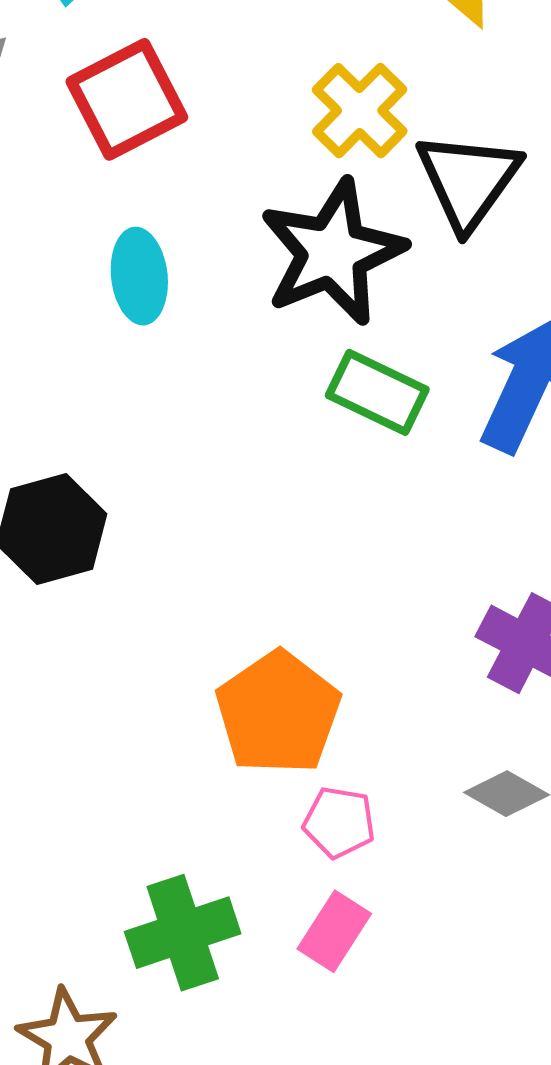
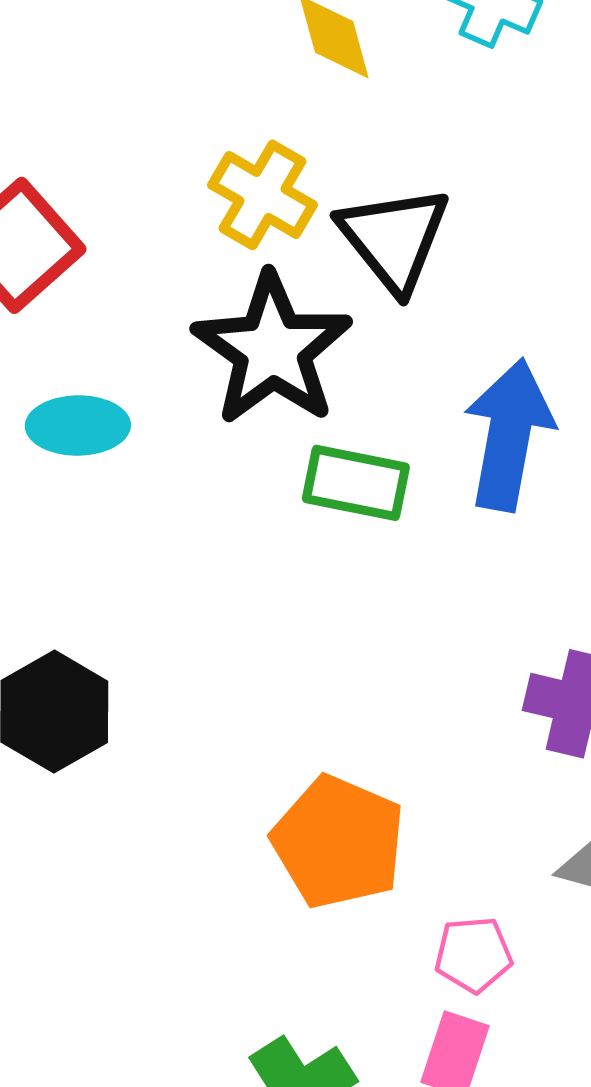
cyan ellipse: (139, 276) -> (78, 426), turned -70
pink pentagon: (339, 822) -> (473, 955), moved

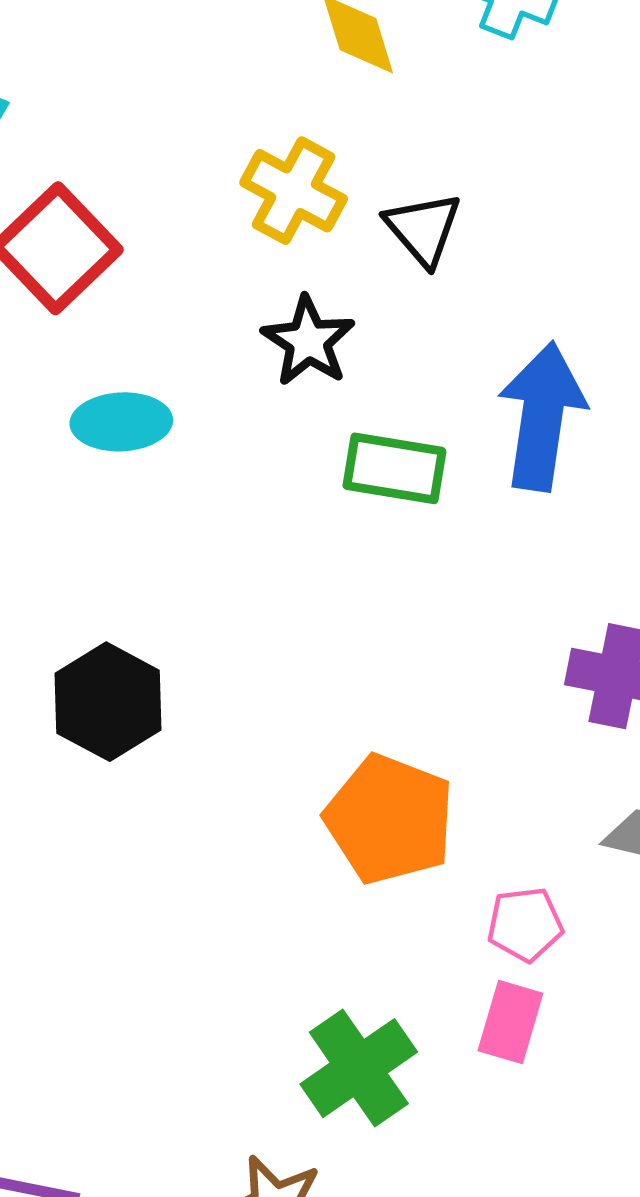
black triangle: (394, 239) -> (423, 229), size x0.7
black star: (272, 349) -> (308, 341), size x0.6

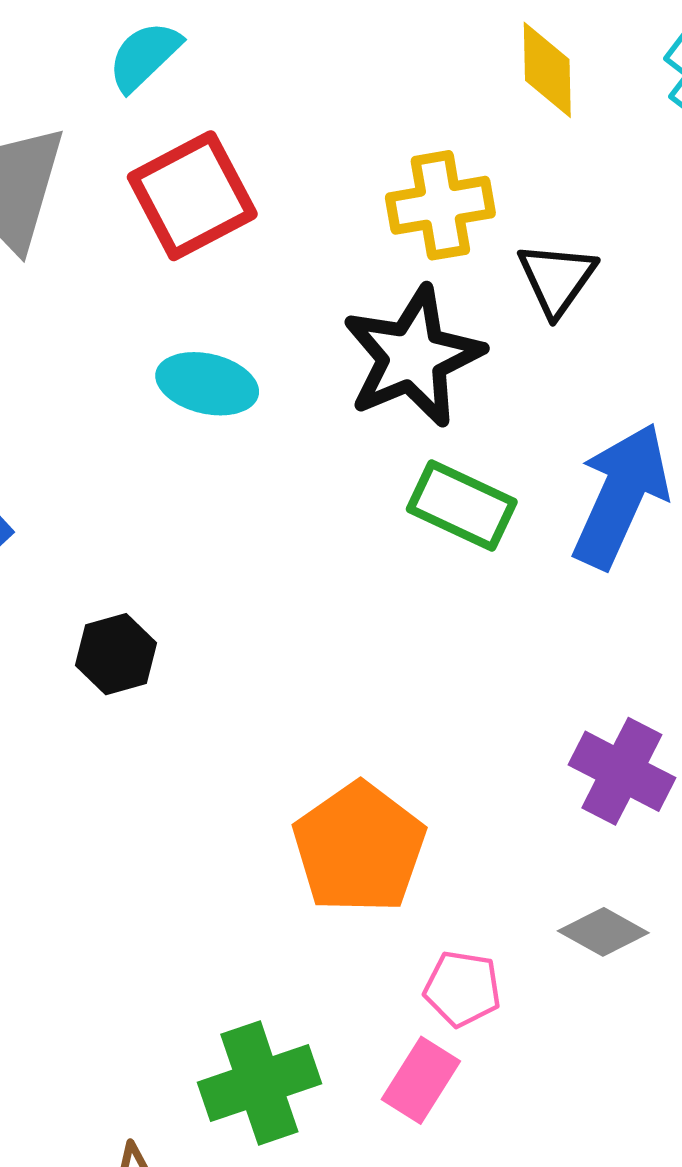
yellow cross: (294, 191) -> (440, 205), turned 36
black star: (308, 341) -> (413, 357), size x1.5
black hexagon: (108, 702) -> (116, 654), size x0.7

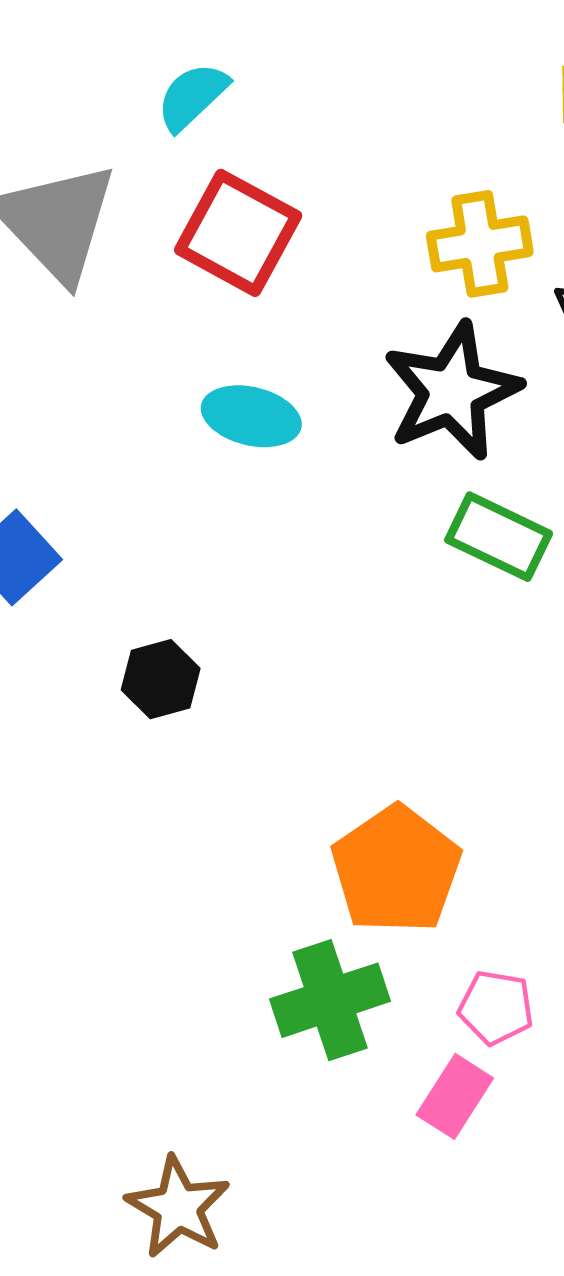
red square: (192, 196) -> (238, 233), turned -34
green cross: (259, 1083) -> (330, 1000), moved

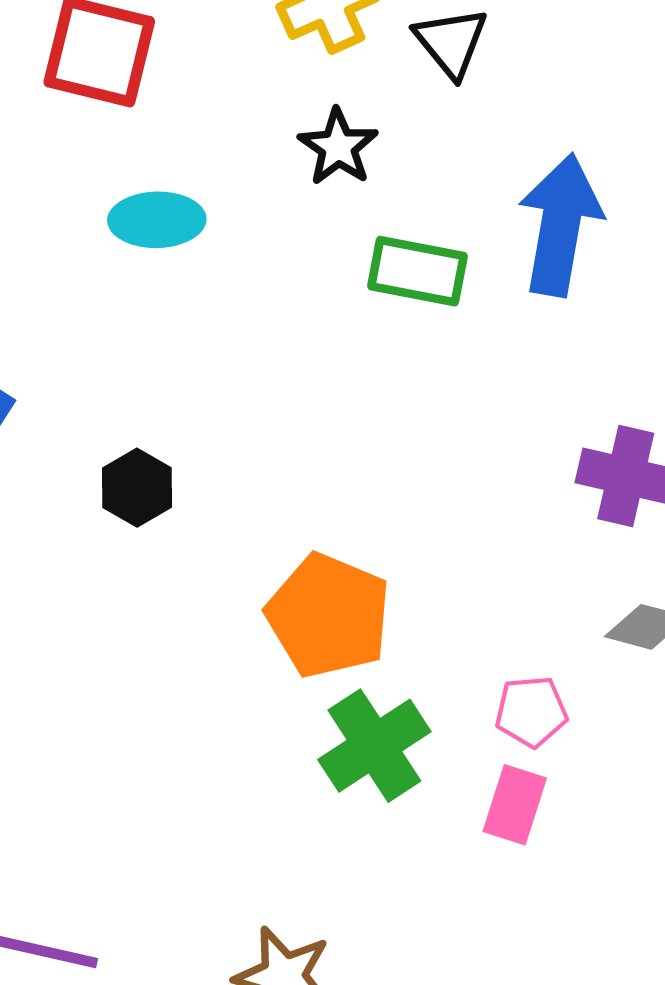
black star: (452, 391) -> (338, 147), size x0.6
orange pentagon: (396, 870) -> (328, 616), moved

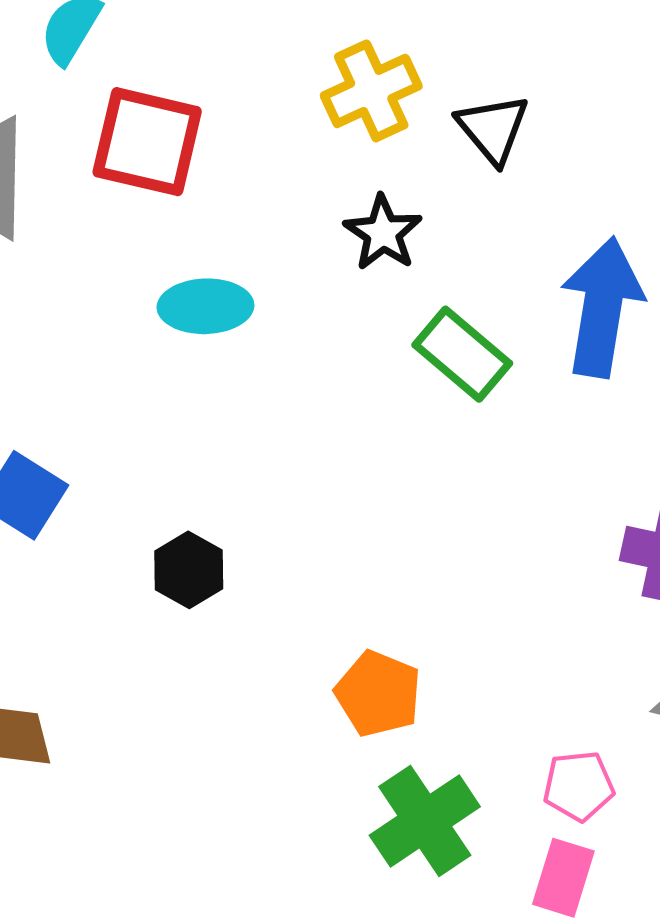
green rectangle: (417, 271) -> (462, 354), turned 30
orange pentagon: (328, 616) -> (378, 694), size x0.7

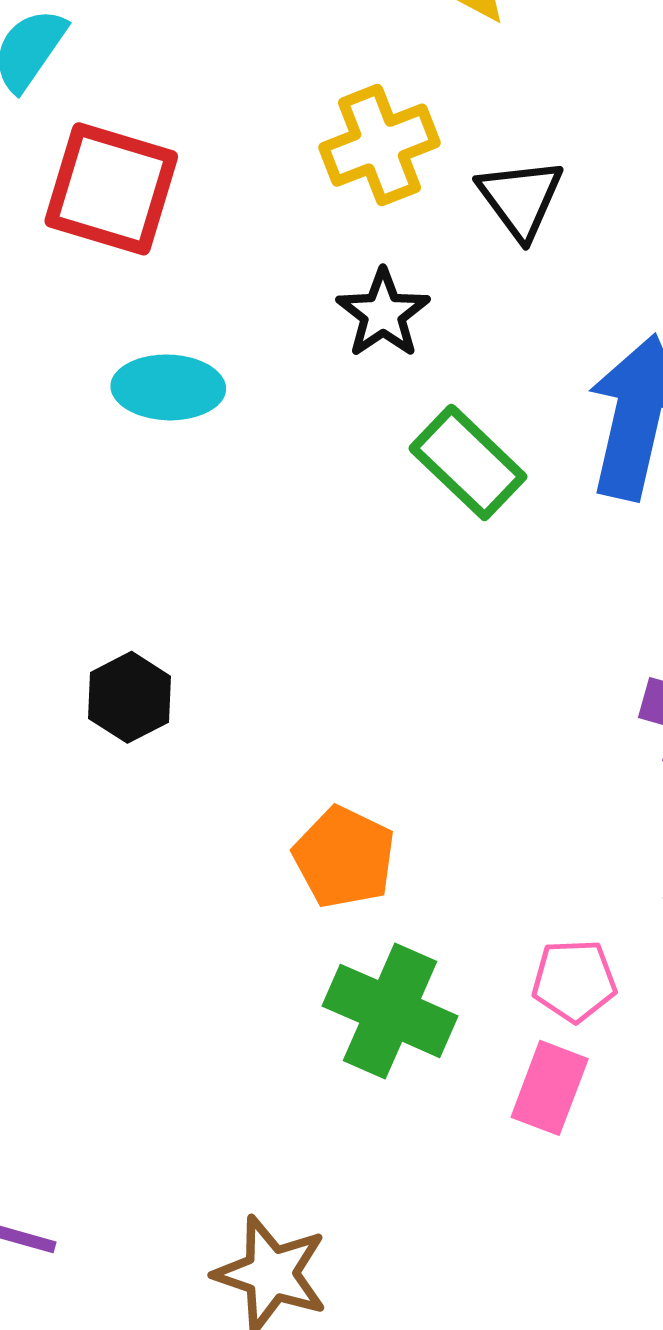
green cross: (425, 821) -> (390, 1011), turned -36

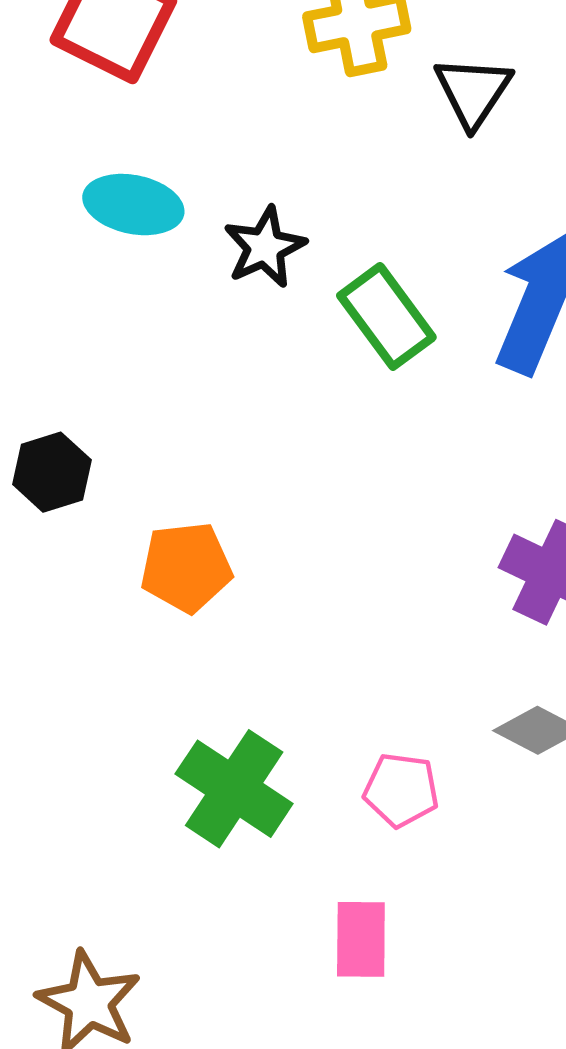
black star: (383, 314) -> (265, 247), moved
orange pentagon: (344, 857) -> (186, 567), moved, turned 30
pink rectangle: (550, 1088) -> (361, 939), moved, turned -30

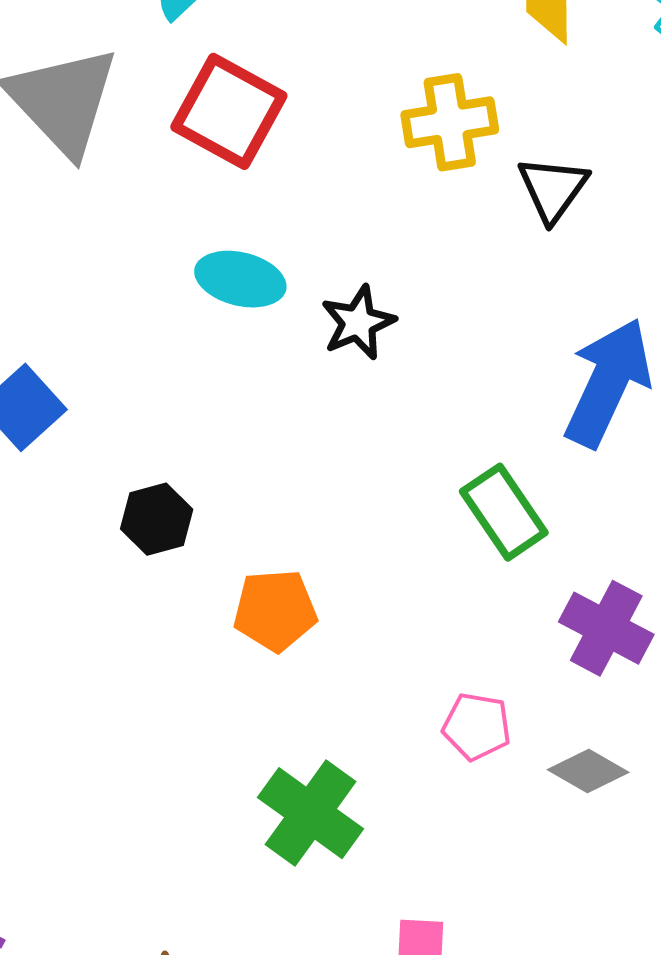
green rectangle: (386, 316) -> (504, 512), moved
pink pentagon: (401, 790) -> (477, 726), moved

